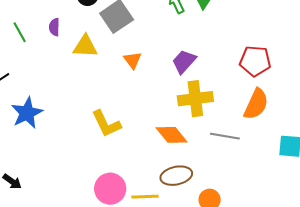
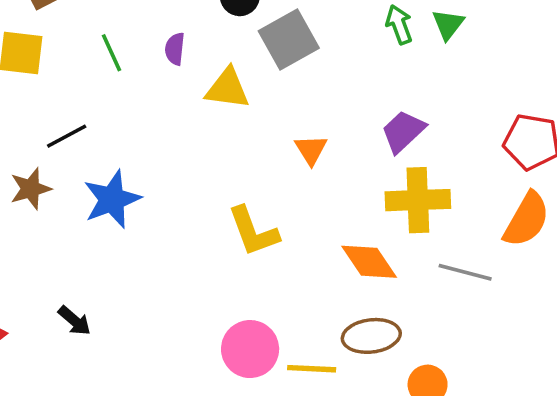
orange triangle: (133, 60) -> (311, 150), moved

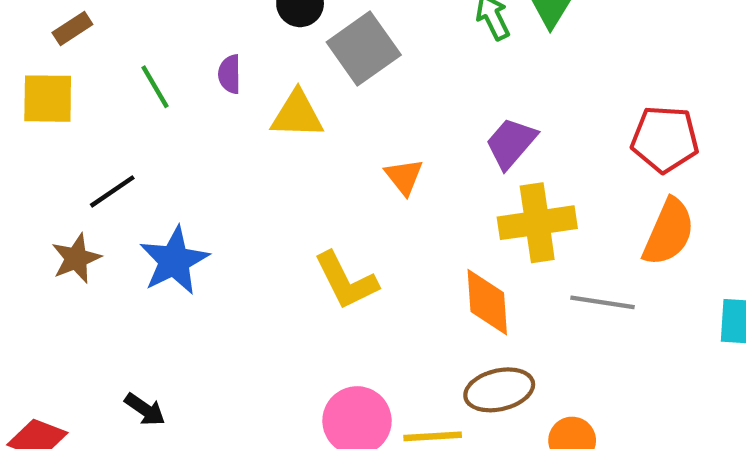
orange diamond: (369, 262) -> (487, 302), turned 36

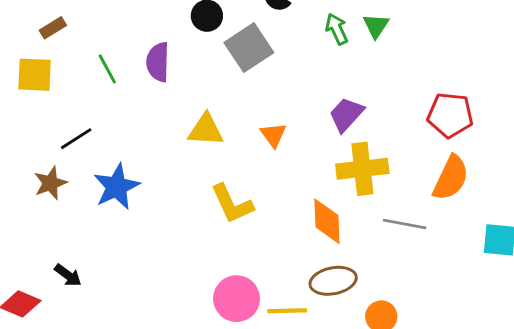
purple semicircle: (230, 74) -> (158, 62), size x1.5
yellow triangle: (297, 114) -> (206, 130), moved
black arrow: (145, 409) -> (68, 275), moved

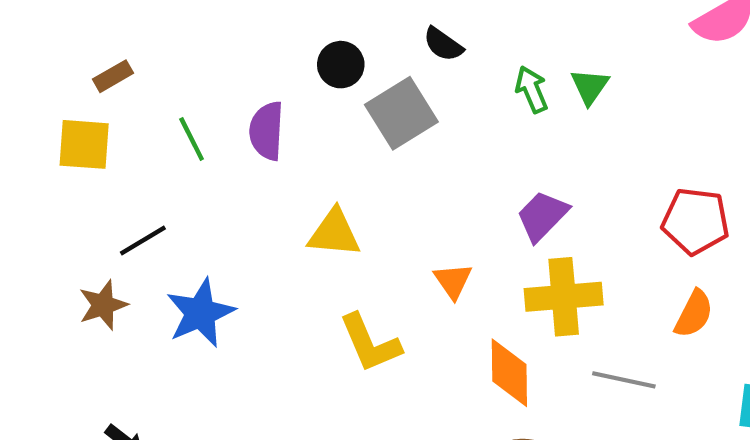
orange triangle: (273, 135) -> (453, 281), moved
orange semicircle: (451, 178) -> (694, 314), size x0.7

